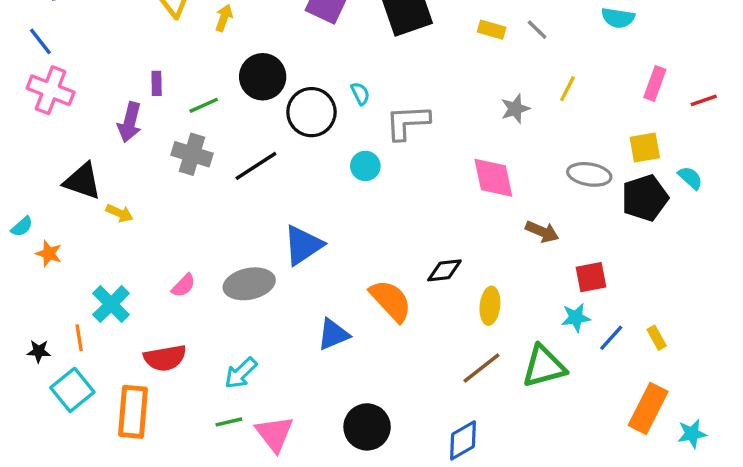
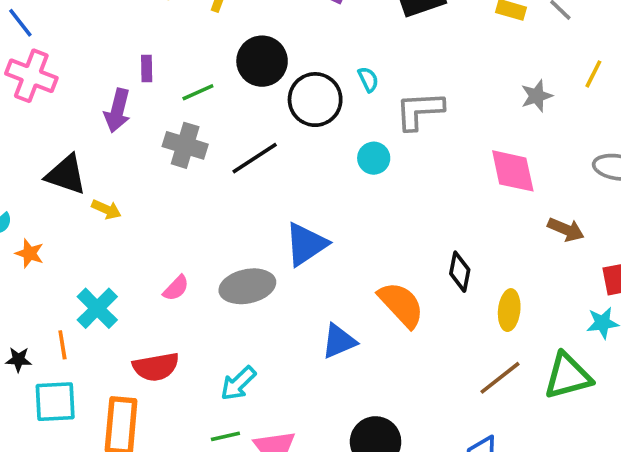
black diamond: (444, 270) -> (460, 272), turned -72
cyan square: (72, 390) -> (55, 402), turned 36

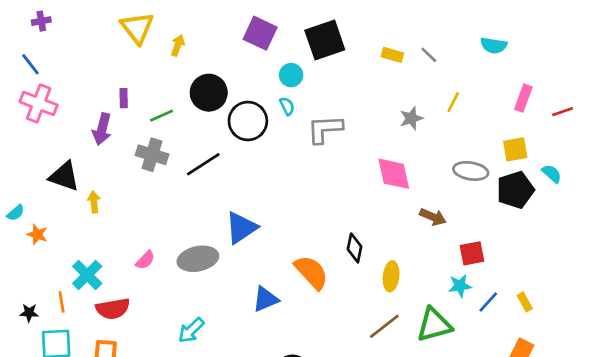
cyan circle: (374, 158) -> (291, 75), moved
yellow arrow: (106, 209) -> (94, 202), turned -120
red semicircle: (156, 367) -> (113, 309), moved

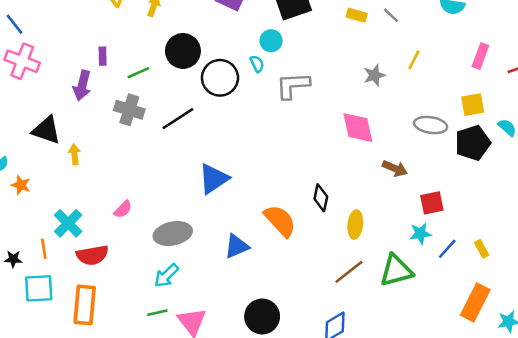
cyan circle: (291, 75) -> (271, 41), moved
gray ellipse: (198, 259) -> (173, 234), moved

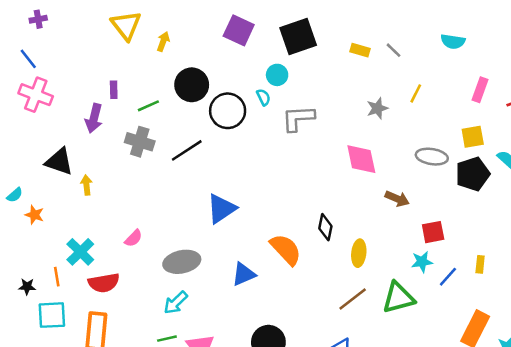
yellow rectangle: (482, 249) -> (480, 264), moved, turned 35

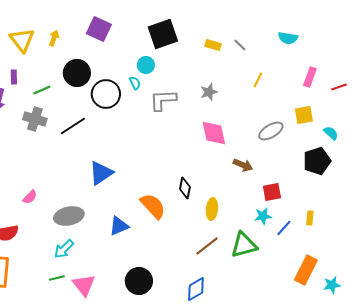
yellow triangle: (126, 25) -> (22, 40), moved
purple square: (239, 30) -> (99, 29), moved
gray star: (377, 108) -> (209, 92), moved
gray ellipse: (432, 157) -> (271, 131), turned -40
black pentagon: (473, 174) -> (317, 161), moved

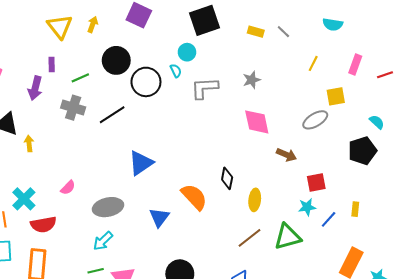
yellow line: (258, 80) -> (313, 63), moved
yellow square: (304, 115) -> (336, 96), moved
blue triangle: (119, 226) -> (159, 217), turned -30

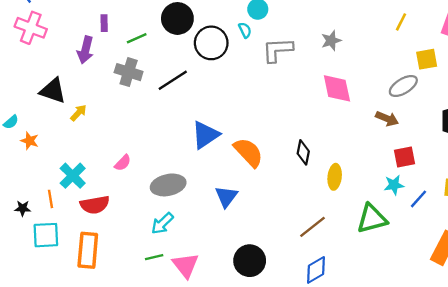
yellow arrow: (29, 143) -> (78, 113), turned 49
brown arrow: (287, 155) -> (387, 119), moved
orange semicircle: (194, 197) -> (248, 152), moved
brown line: (250, 238) -> (312, 227), moved

